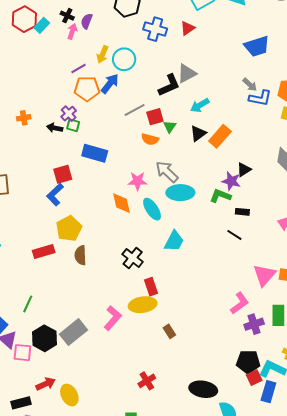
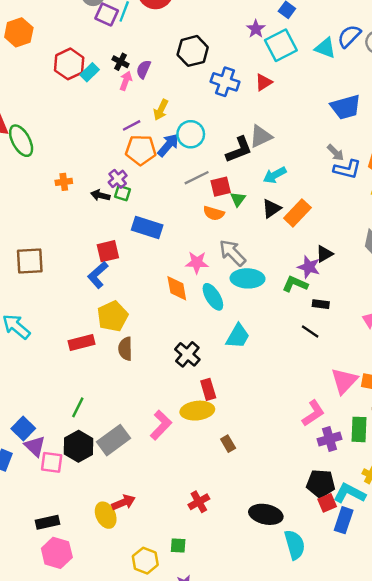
cyan circle: (124, 59) -> (191, 134), moved
green line: (28, 304) -> (78, 407), moved
red arrow: (46, 384) -> (124, 502), moved

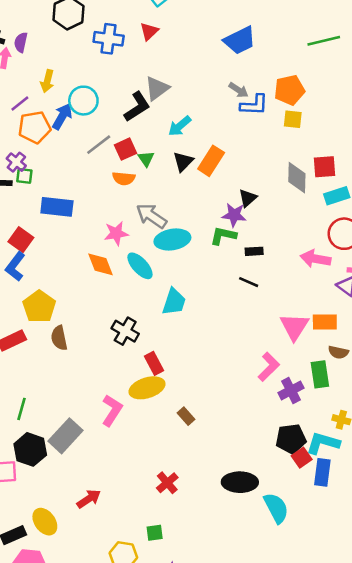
red square: (108, 251) -> (21, 240), turned -30
yellow ellipse: (106, 515) -> (45, 522), moved

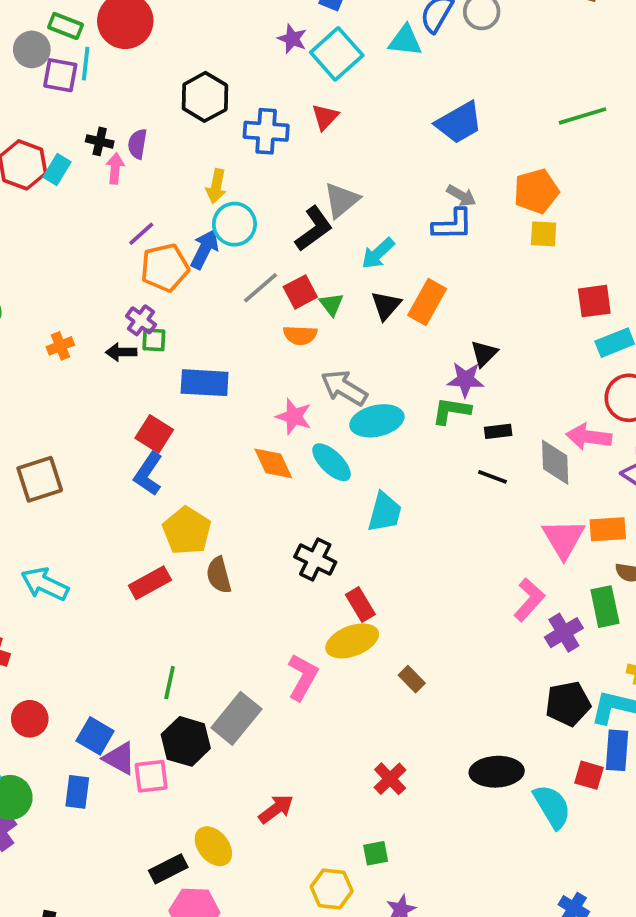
yellow arrow: (47, 81) -> (216, 186), moved
blue L-shape: (254, 105) -> (453, 225), moved
gray diamond: (297, 178) -> (555, 462), moved
pink star: (116, 233) -> (294, 417), turned 30
red square: (302, 458) -> (589, 775), moved, turned -36

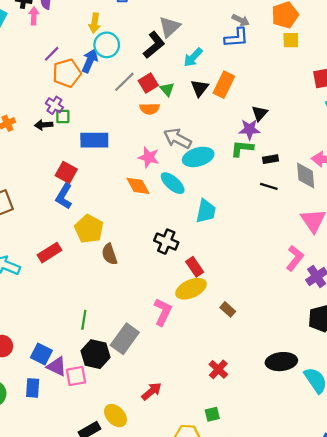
red rectangle: (150, 583) -> (49, 253), moved

